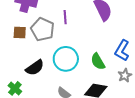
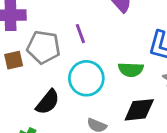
purple line: (65, 17) -> (80, 34), moved
green semicircle: (98, 61) -> (131, 70), turned -42

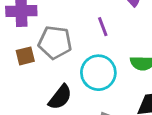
purple line: (80, 34) -> (103, 27), moved

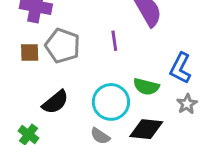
cyan circle: (98, 73) -> (111, 102), moved

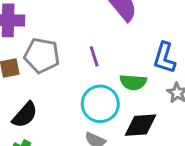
purple line: (114, 41) -> (94, 56), moved
black semicircle: (55, 102) -> (25, 115), moved

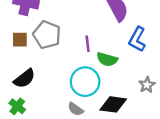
blue L-shape: (164, 58) -> (137, 39), moved
green semicircle: (133, 82) -> (107, 59), moved

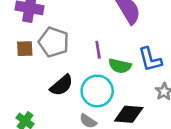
blue L-shape: (137, 39) -> (150, 59), moved, turned -40
black semicircle: (24, 79) -> (62, 85), moved

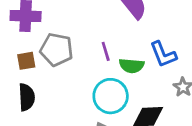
black semicircle: (62, 85) -> (27, 97), moved, turned -45

